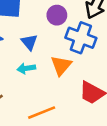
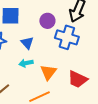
orange triangle: (61, 65) -> (48, 72), moved

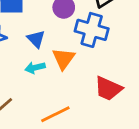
orange triangle: (48, 72) -> (64, 59), moved

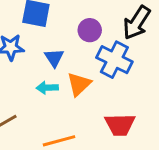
red trapezoid: (108, 89) -> (120, 125), turned -36

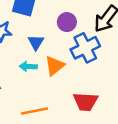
blue cross: (114, 60) -> (85, 48), turned 32

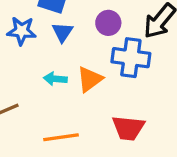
blue triangle: (36, 42) -> (62, 32), moved
blue cross: (85, 48) -> (131, 58), turned 32

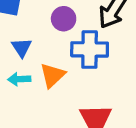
blue triangle: (62, 32) -> (22, 48), moved

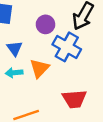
blue cross: (90, 49) -> (67, 47), turned 32

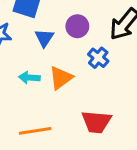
blue cross: (67, 47) -> (98, 58), size x0.6
blue triangle: (15, 48) -> (44, 38), moved

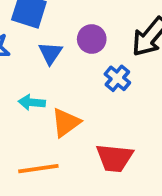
orange triangle: (61, 78) -> (66, 123), moved

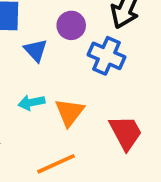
blue cross: (117, 78) -> (106, 56), size x1.4
red trapezoid: (114, 158) -> (126, 133), turned -108

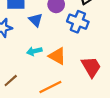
orange triangle: (70, 112) -> (57, 56), turned -36

